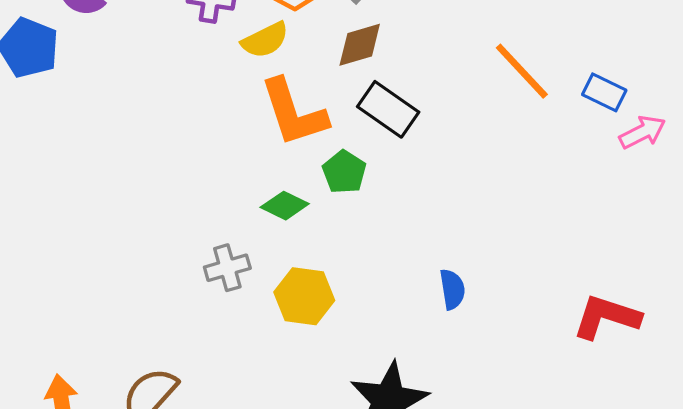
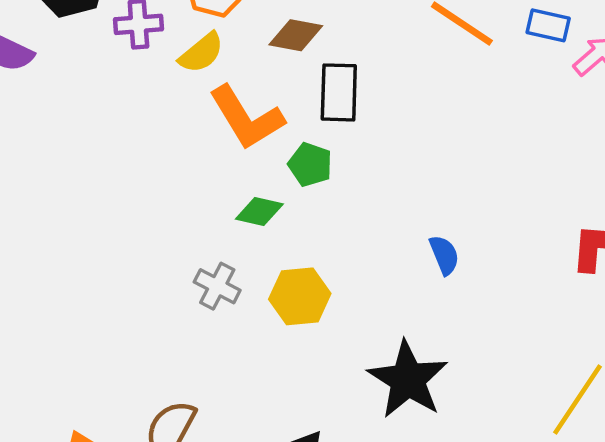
brown diamond: (360, 45) -> (296, 35), turned 40
black rectangle: (388, 109) -> (339, 92), turned 70
gray cross: (227, 268) -> (217, 286), turned -33

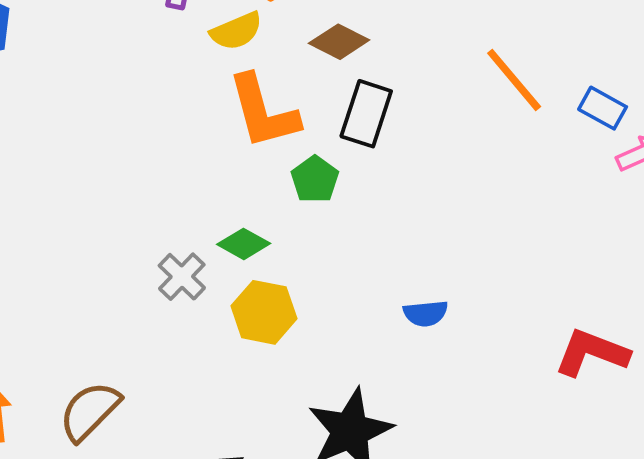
green diamond: (259, 211) -> (244, 244), moved
blue semicircle: (444, 255) -> (426, 313), turned 90

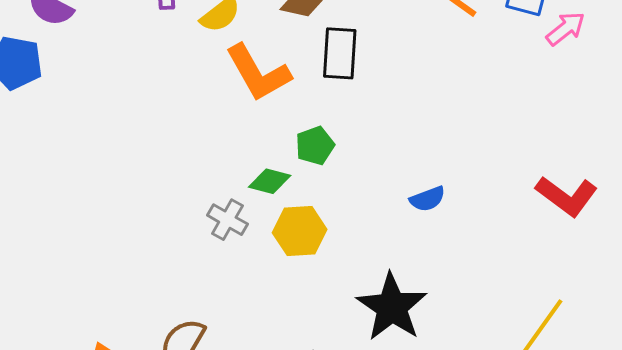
green pentagon: (315, 179) -> (315, 146), moved, turned 30
red L-shape: (592, 353) -> (567, 196), turned -150

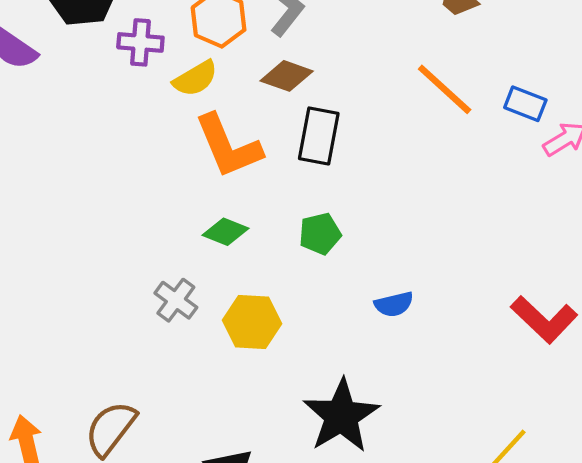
green pentagon: (315, 146) -> (320, 234), moved
green diamond: (270, 181) -> (226, 232), moved

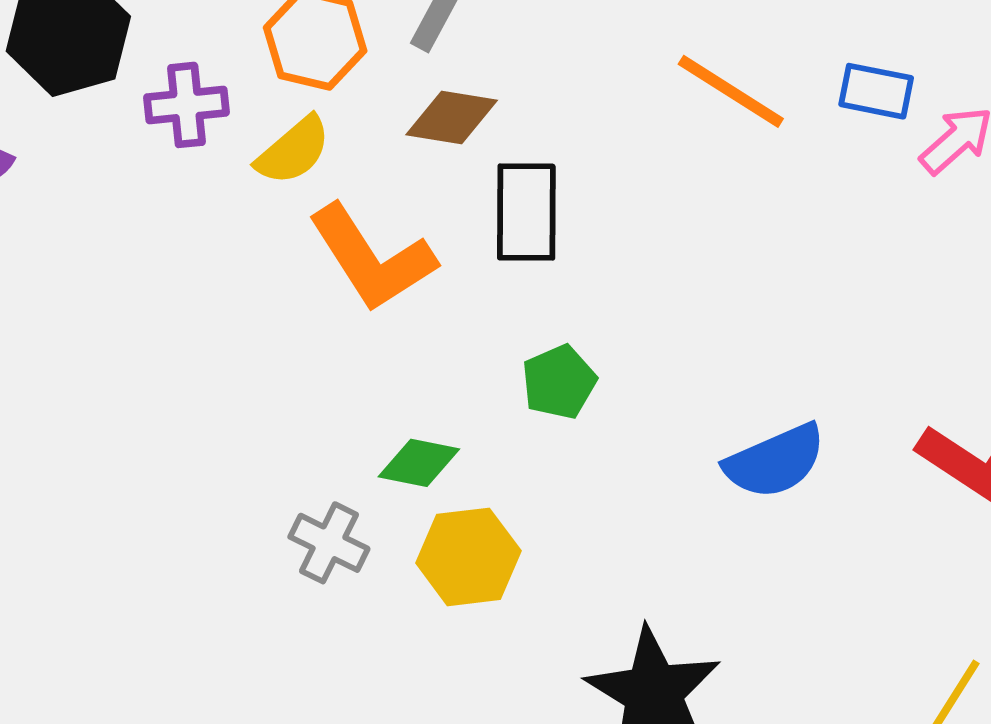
green diamond: (226, 232) -> (419, 463), moved
blue semicircle: (394, 304) -> (775, 461), moved, size x1.5

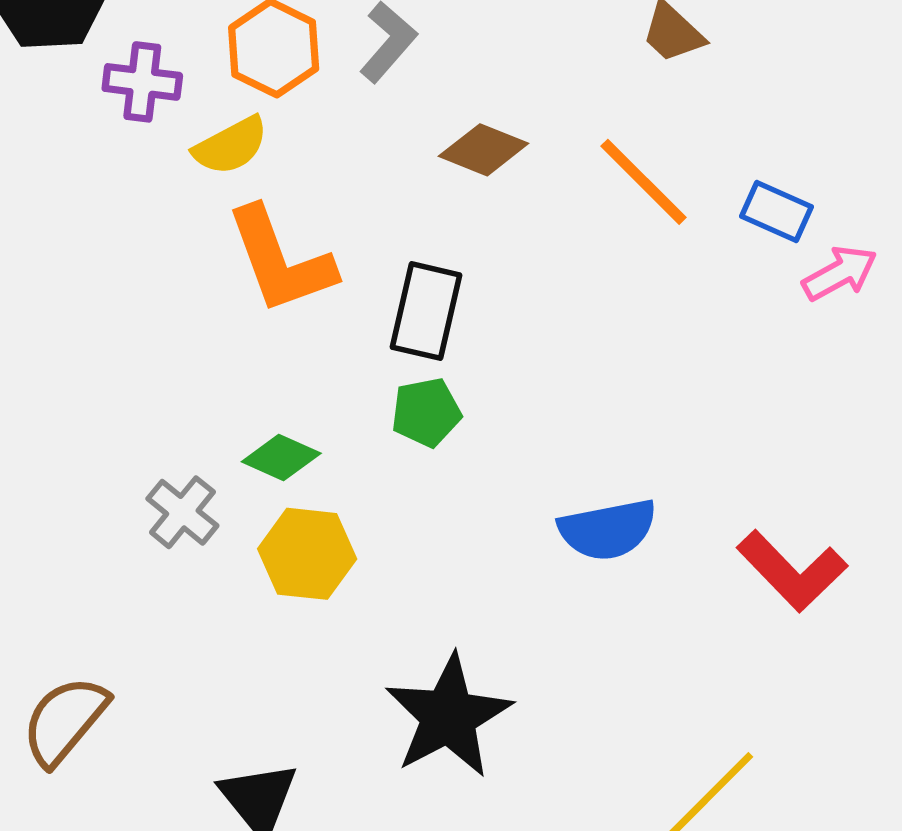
brown diamond: (452, 118) -> (484, 150), moved
black rectangle: (526, 212) -> (426, 311), moved

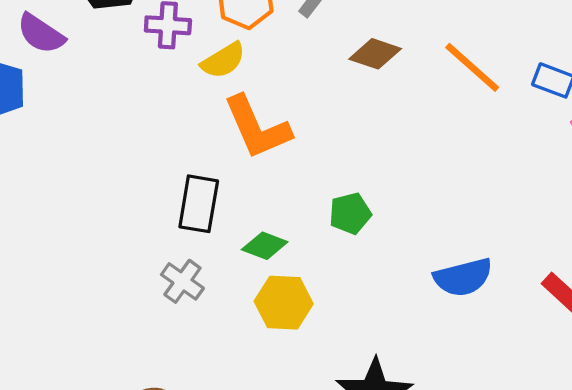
black rectangle: (426, 311) -> (199, 204), moved
gray cross: (182, 512) -> (182, 281), moved

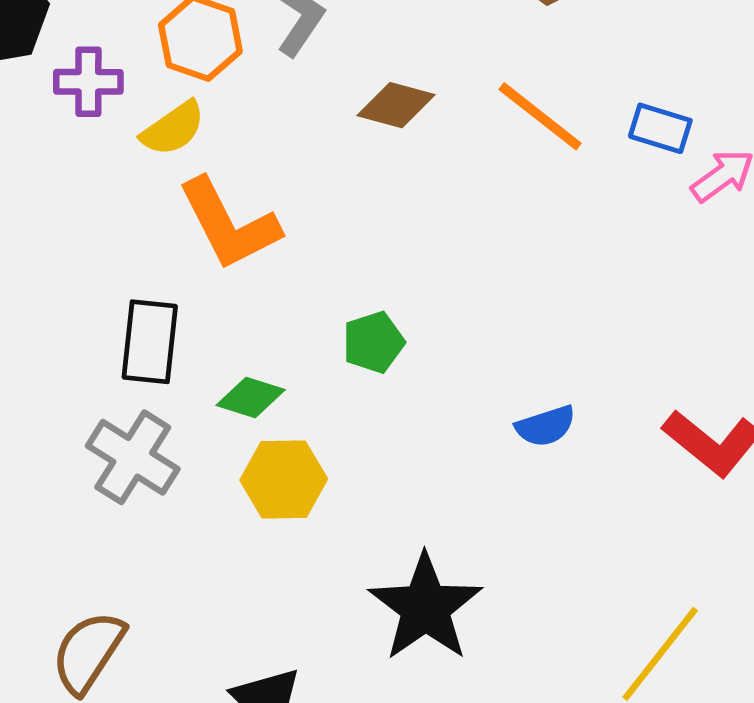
blue semicircle: (463, 277) -> (546, 426), size x0.7
gray cross: (182, 281) -> (133, 457), size x1.4

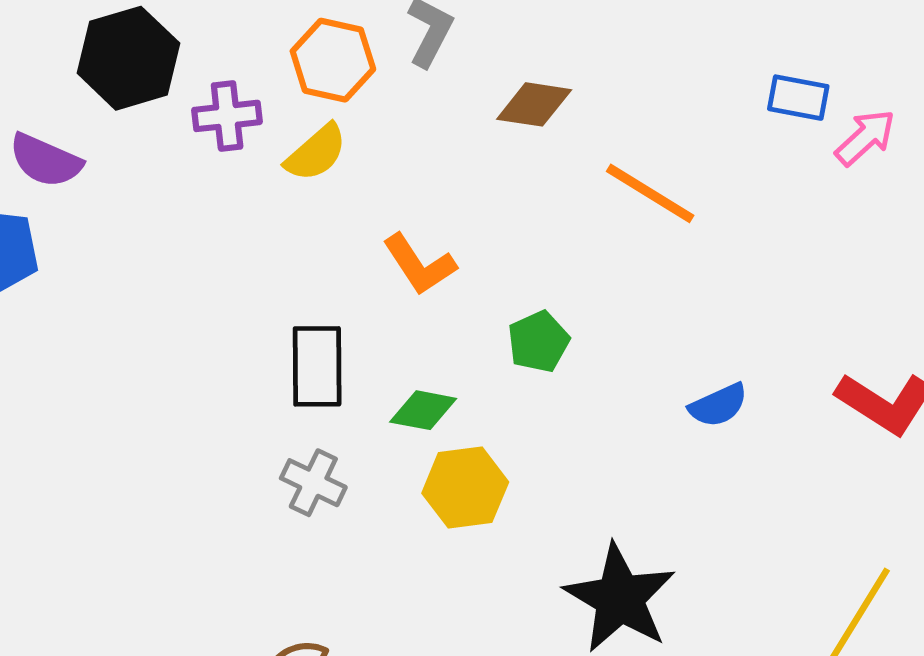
orange line: (540, 116) -> (650, 193), moved
orange L-shape: (229, 224) -> (419, 264), moved, size x0.7
gray cross: (133, 457) -> (313, 483), size x0.7

